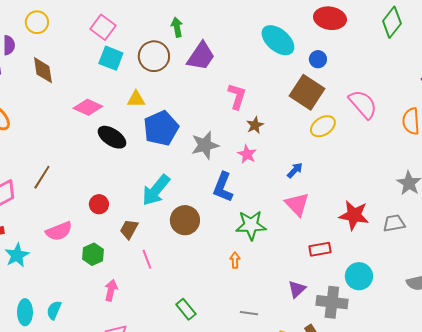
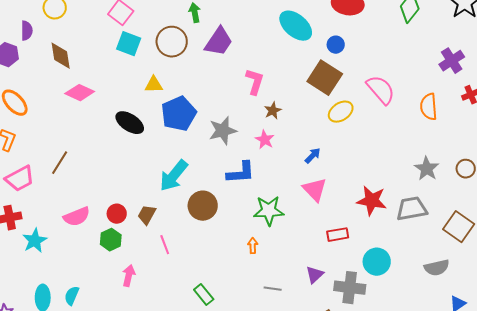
pink diamond: (88, 107) -> (80, 93), moved
blue L-shape: (223, 187) -> (241, 173), turned -116
red circle: (99, 204) -> (117, 214), moved
gray trapezoid: (394, 223) -> (412, 209), size x1.4
gray line: (249, 313) -> (273, 289), moved

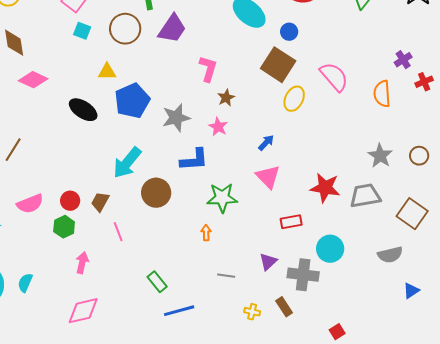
cyan square: (129, 44) -> (82, 31), size x0.7
purple cross: (452, 61) -> (403, 60), moved, size x0.7
yellow ellipse: (341, 112) -> (294, 99), turned -30

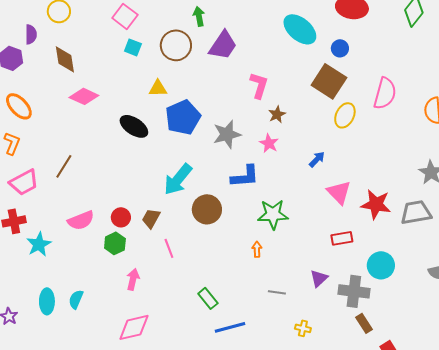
pink semicircle: (334, 77) -> (385, 93), turned 56
pink triangle: (268, 177) -> (339, 192), moved
brown rectangle: (284, 307) -> (364, 323), moved

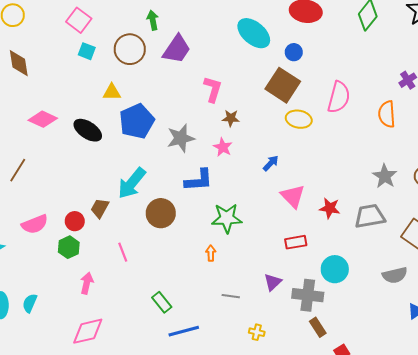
pink diamond: (84, 96) -> (43, 119), moved
brown star: (277, 114) -> (231, 118), turned 30
yellow ellipse: (345, 115) -> (299, 119), turned 75
red star: (376, 204) -> (330, 208), size x0.7
brown trapezoid: (151, 218) -> (100, 208), moved

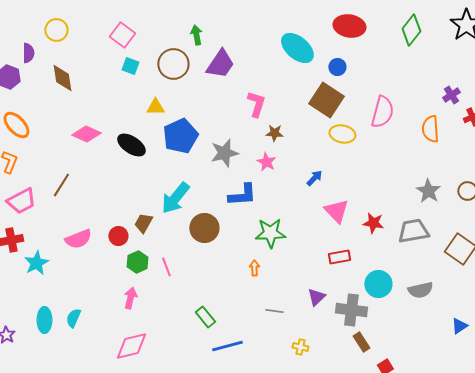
green hexagon: (69, 247) -> (137, 262), moved
gray semicircle: (395, 275) -> (420, 290), moved

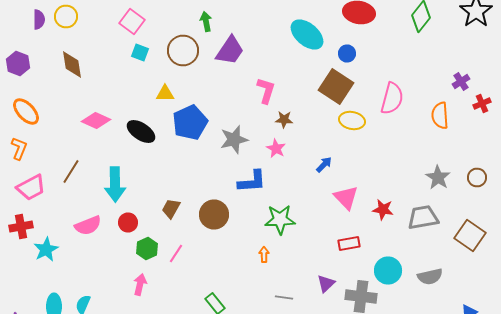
purple semicircle: (28, 53) -> (39, 20), moved
cyan arrow: (175, 198) -> (115, 184), moved, turned -40
brown trapezoid: (143, 223) -> (171, 208), moved
pink line: (166, 267) -> (176, 254), turned 54

